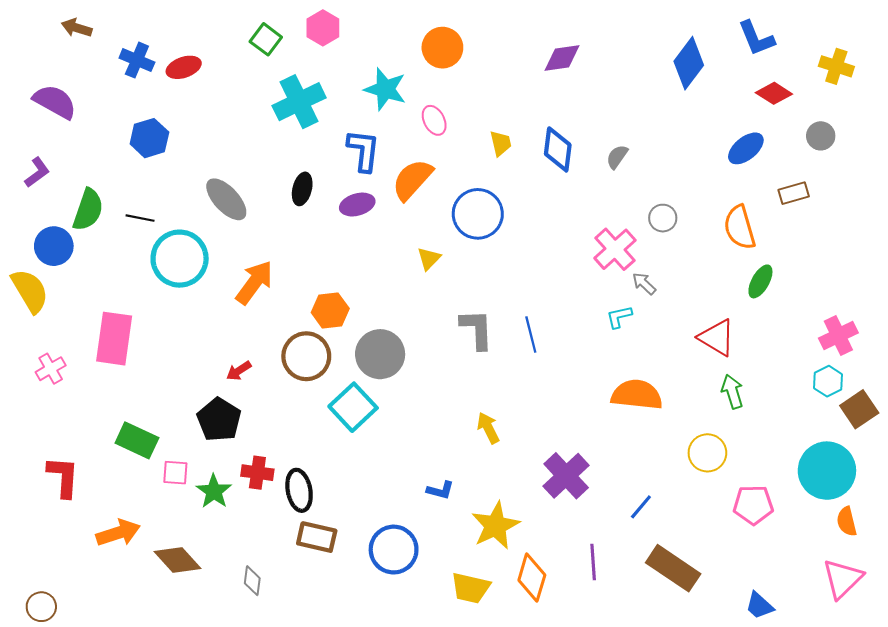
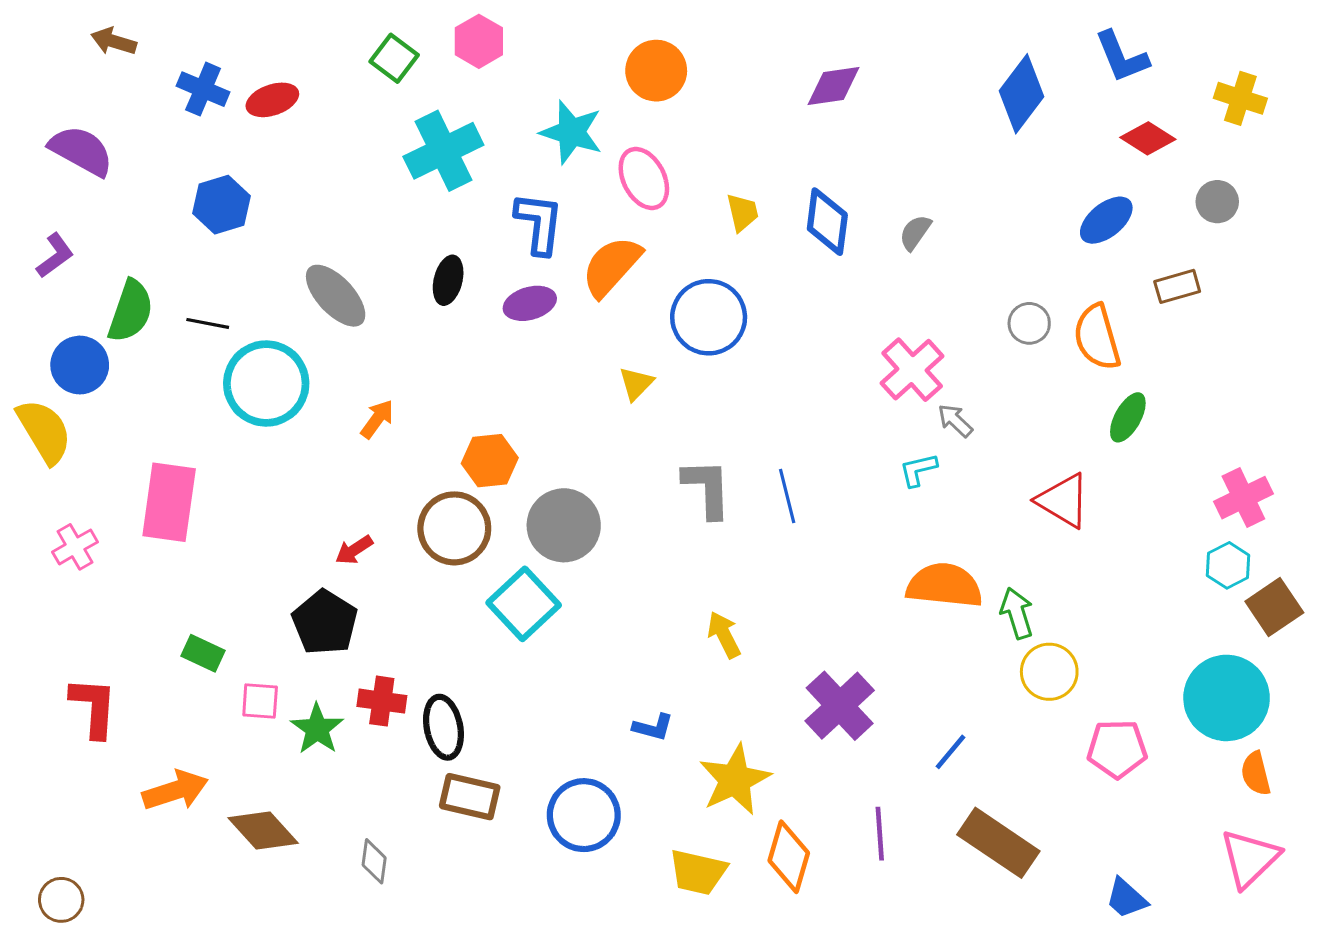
pink ellipse: (434, 120) -> (644, 178), size x1.4
gray circle: (663, 218) -> (1029, 323), moved
orange arrow: (254, 282) -> (377, 419), size x0.6
green arrow: (732, 392) -> (1017, 613), moved
green rectangle: (137, 440) -> (203, 653), size x0.7

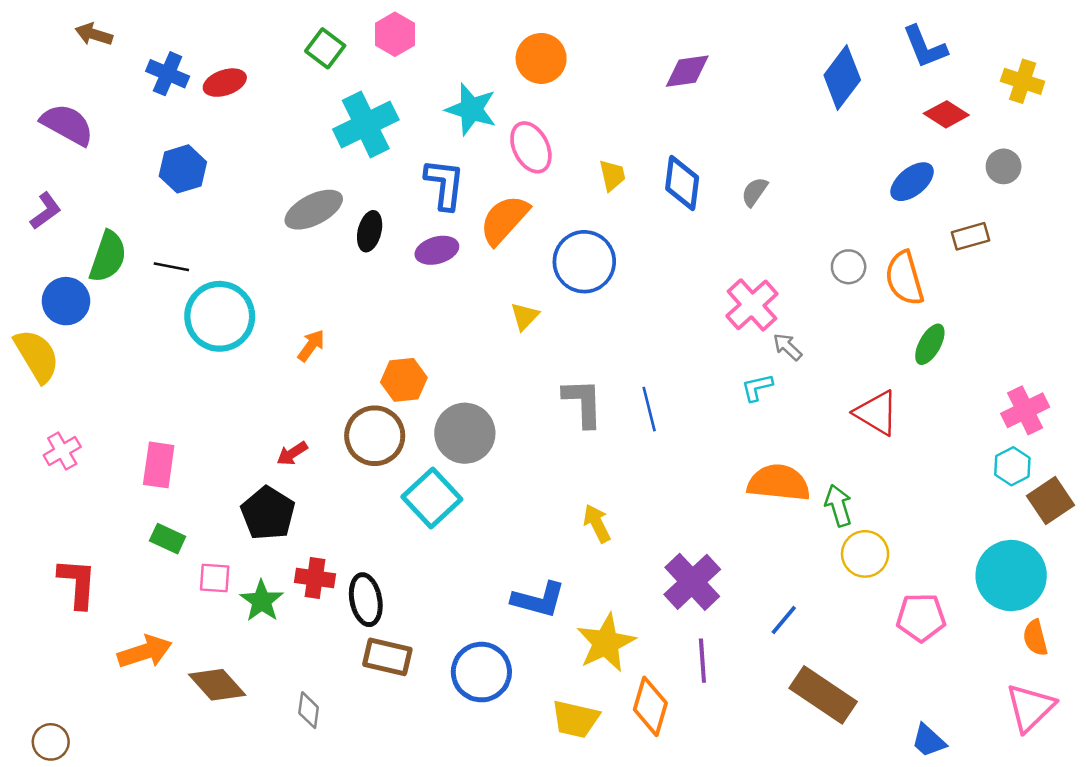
gray ellipse: (336, 296) -> (314, 210), moved, turned -74
pink rectangle: (169, 502) -> (159, 465), moved, size x0.7
blue L-shape: (653, 727) -> (539, 600), size x1.6
purple line: (880, 834) -> (702, 661), moved

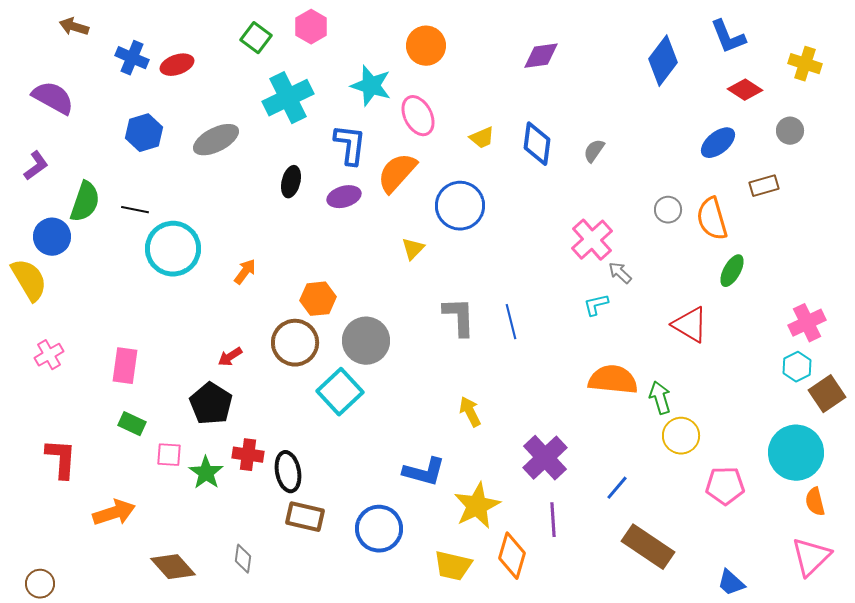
yellow trapezoid: (612, 175) -> (482, 138), turned 80
gray ellipse: (314, 210) -> (216, 140), moved
brown diamond: (217, 685) -> (173, 567), moved

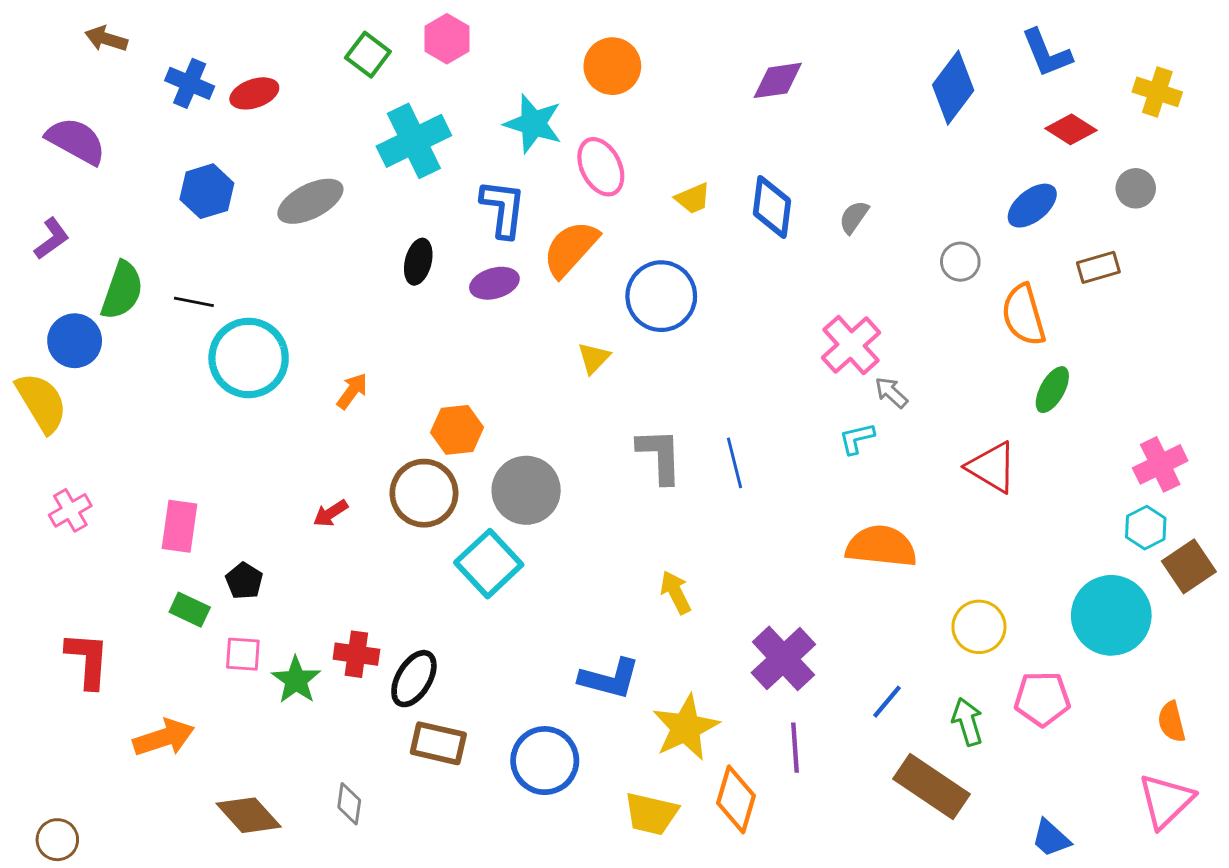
gray circle: (668, 210) -> (960, 262), moved
green arrow: (660, 398) -> (967, 722), moved
black pentagon: (211, 404) -> (244, 581), moved, size x0.6
cyan circle: (796, 453) -> (1111, 615), moved
black ellipse: (288, 472) -> (414, 679), turned 42

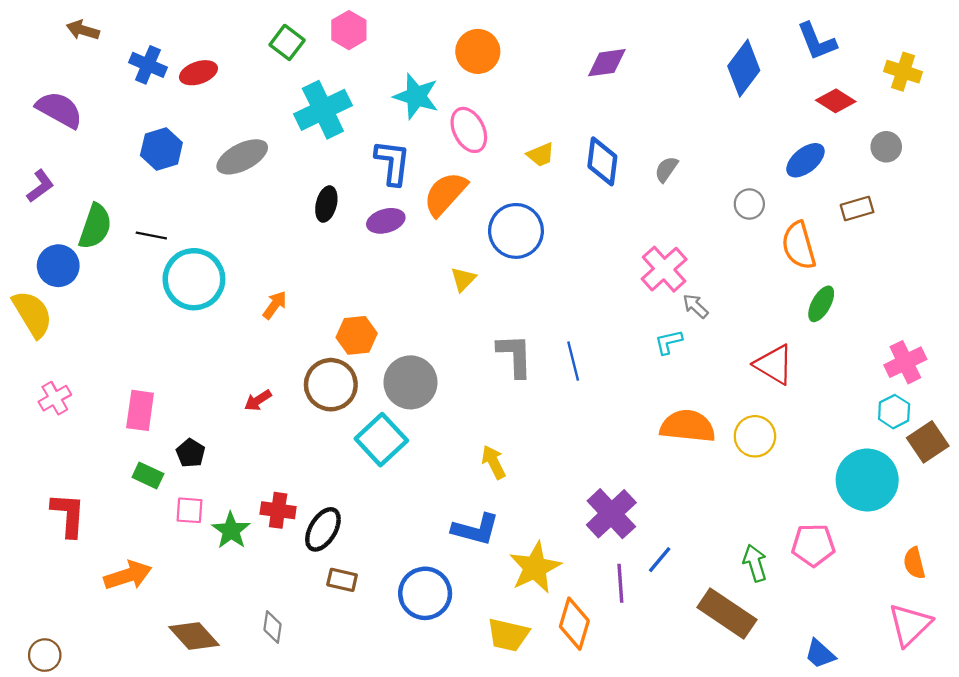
yellow arrow: (676, 592) -> (494, 462), moved
yellow circle: (979, 627) -> (755, 436), moved
blue line: (887, 702) -> (660, 560), moved
brown rectangle: (438, 743) -> (342, 580), size x0.7

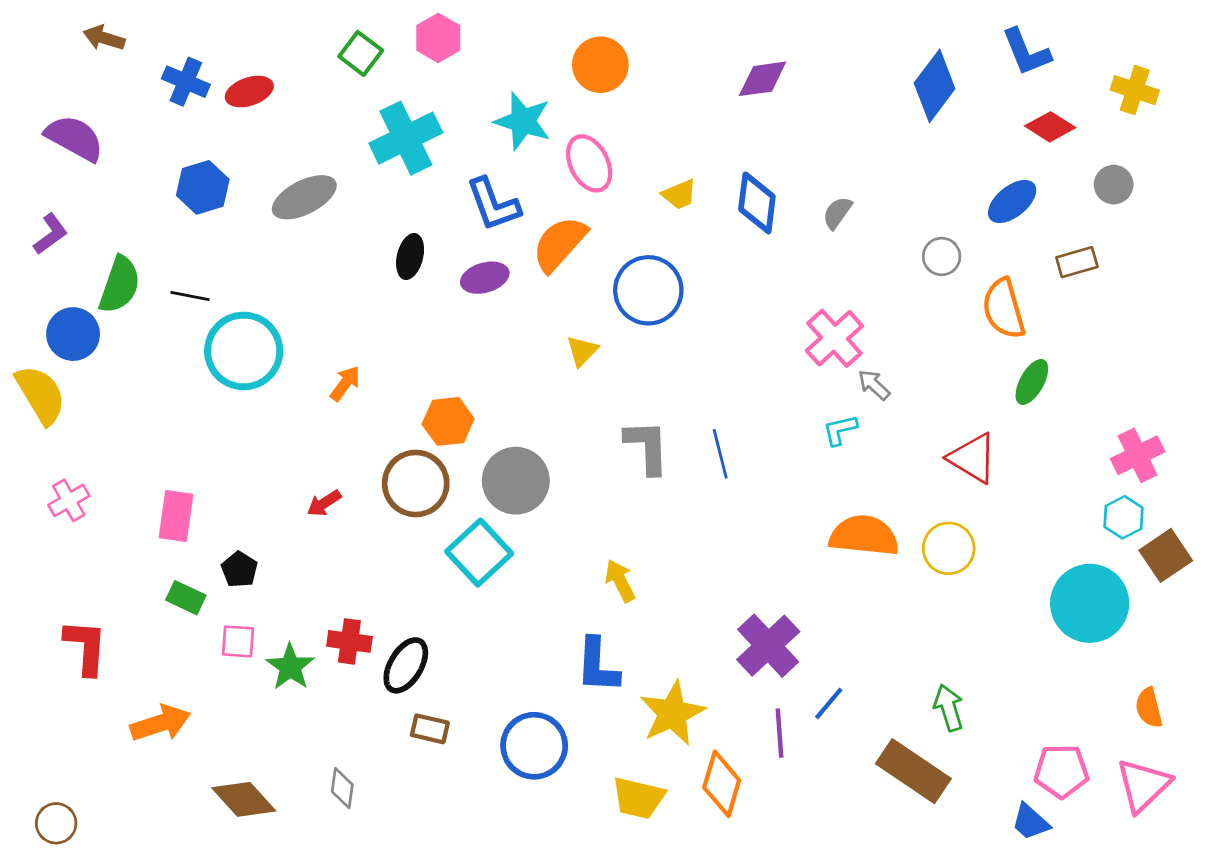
blue L-shape: (393, 162) -> (493, 204), turned 153
blue L-shape: (476, 529) -> (598, 665), turned 78
pink pentagon: (813, 545) -> (1061, 771), moved

